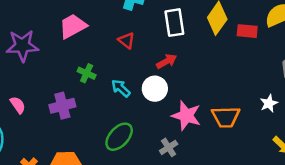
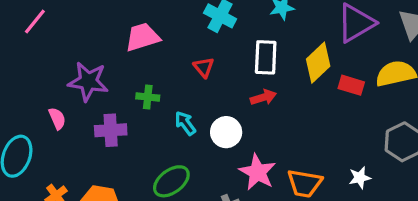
purple star: (22, 46) -> (88, 81), moved
red arrow: (167, 61) -> (263, 97), moved
green cross: (87, 73) -> (148, 97), turned -30

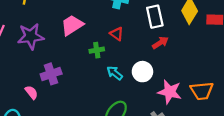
purple star: (88, 81) -> (31, 36), moved
green cross: (148, 97) -> (97, 50), moved
purple cross: (111, 130) -> (51, 74), moved

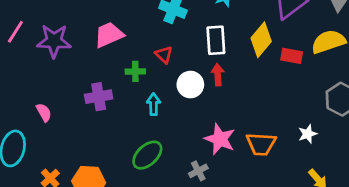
red arrow: (160, 43) -> (218, 75), turned -70
white circle: (142, 72) -> (190, 85), moved
cyan arrow: (115, 73) -> (154, 104), turned 42
purple cross: (51, 74) -> (99, 97), moved

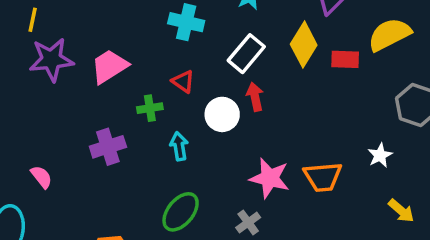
white rectangle: (216, 40) -> (246, 54), turned 52
purple star: (54, 41) -> (51, 60), moved

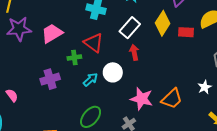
red triangle: (183, 81) -> (94, 43), size x1.5
white circle: (222, 114) -> (113, 72), moved
cyan arrow: (179, 146) -> (91, 80), turned 56
orange trapezoid: (323, 177) -> (172, 99), turned -40

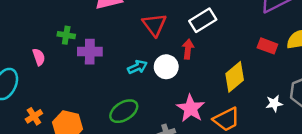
yellow diamond: (163, 23) -> (235, 77), moved
red arrow: (134, 52) -> (188, 49), moved
green cross: (74, 58) -> (66, 35), moved
white star: (205, 87) -> (274, 103), moved

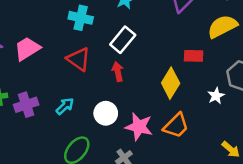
red rectangle: (267, 46) -> (194, 56), moved
cyan arrow: (137, 67) -> (65, 106), moved
white circle: (166, 67) -> (106, 113), moved

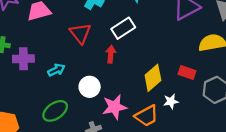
red rectangle: (194, 56) -> (187, 73), moved
white star: (216, 96) -> (171, 101), moved
pink star: (139, 127) -> (115, 107), turned 30

